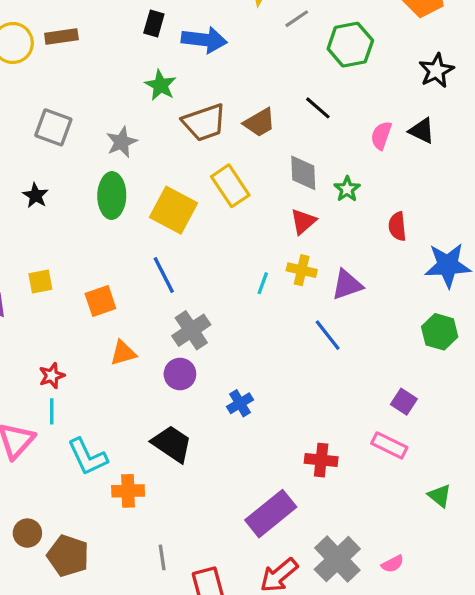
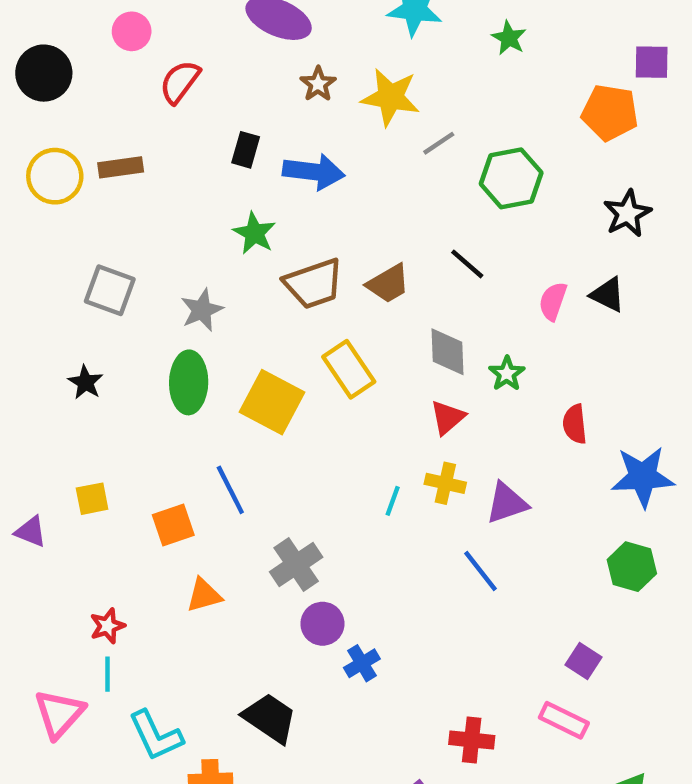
blue line: (164, 275) -> (230, 490), moved
purple circle: (180, 374) -> (322, 624), moved

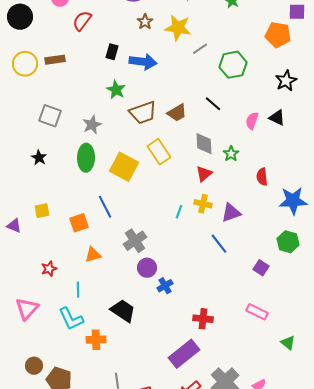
purple square: (584, 661) -> (261, 268), moved
cyan line: (107, 674) -> (78, 290), moved
red cross: (472, 740) -> (203, 319), moved

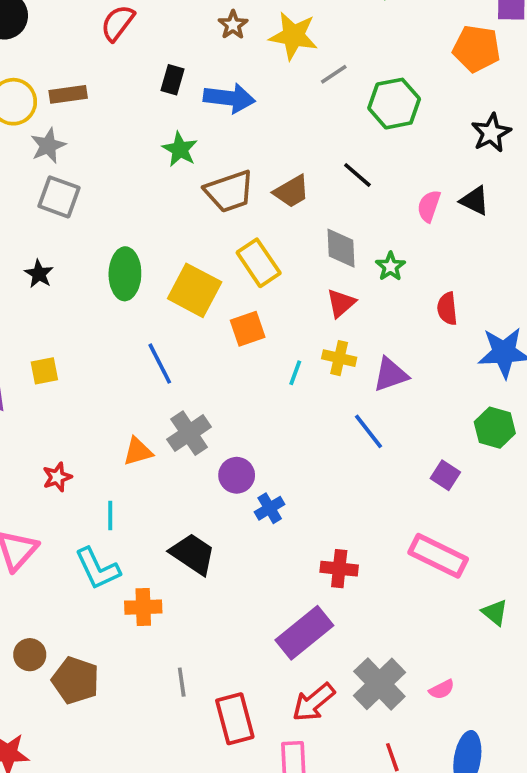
gray star: (92, 125) -> (48, 146), moved
orange square: (79, 223) -> (248, 329), moved
gray cross: (135, 241) -> (189, 433), moved
pink rectangle: (257, 312) -> (438, 556), size x1.4

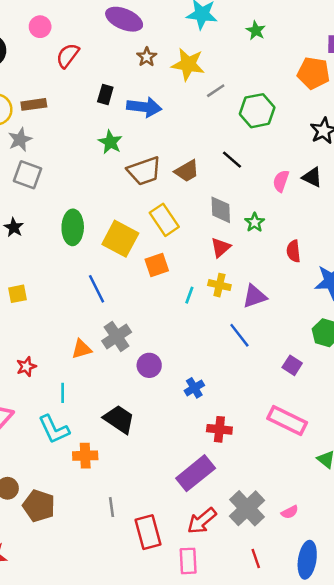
blue cross: (270, 508) -> (194, 388), moved

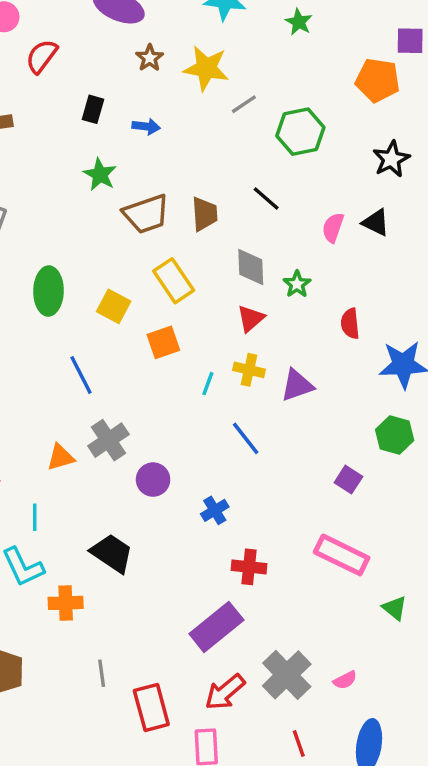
blue arrow: (144, 107) -> (146, 126), size x0.6
brown trapezoid: (187, 171) -> (204, 214), turned -64
yellow square: (120, 239) -> (114, 306), size x0.7
blue line: (239, 335) -> (246, 438), moved

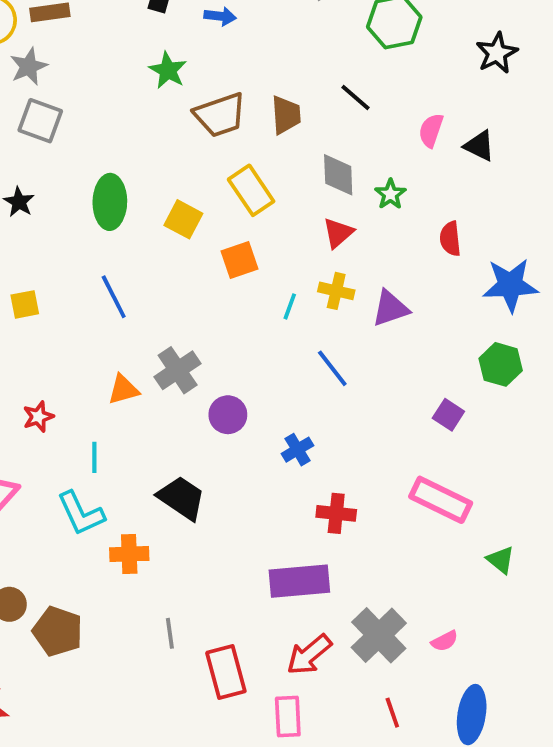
black triangle: (376, 222) -> (479, 146), moved
blue line: (81, 375) -> (114, 297), moved
purple rectangle: (216, 627) -> (299, 581), turned 34

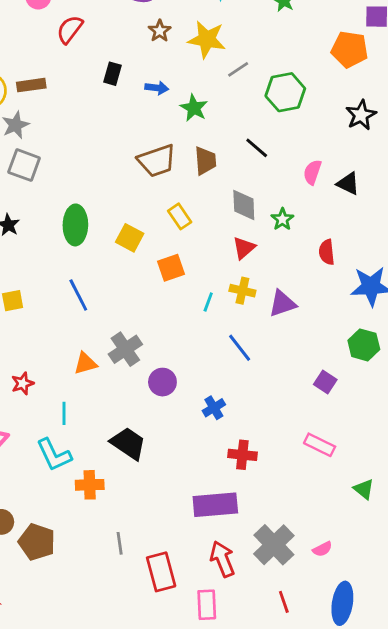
green star: (168, 70) -> (194, 108), moved
yellow rectangle: (251, 190) -> (180, 216), size x0.7
pink rectangle: (441, 500) -> (320, 445), size x0.7
red arrow: (309, 655) -> (222, 559), turned 108

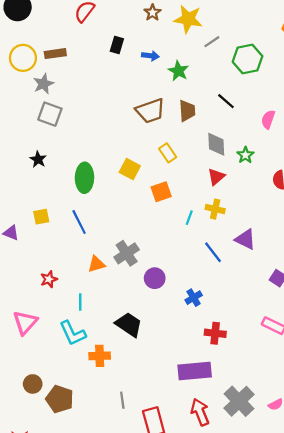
green ellipse: (75, 225) -> (84, 178), moved
blue line: (78, 295) -> (79, 222), moved
purple triangle: (282, 303) -> (245, 239), moved, turned 45

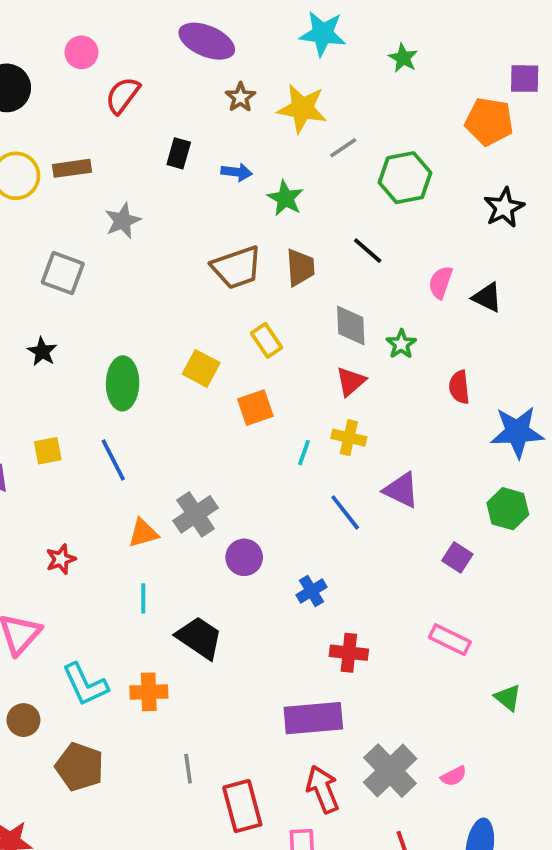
gray star: (43, 84) -> (123, 221), moved
cyan line: (80, 302) -> (143, 598), moved
cyan L-shape: (73, 333) -> (85, 684), moved
brown circle: (33, 384) -> (23, 720), moved

